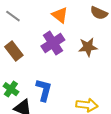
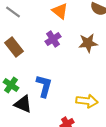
purple cross: (53, 43) -> (53, 39), size x0.7

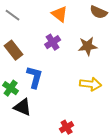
blue L-shape: (44, 86) -> (35, 77), moved
yellow arrow: (87, 101) -> (91, 84), moved

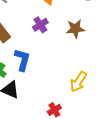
yellow arrow: (91, 84) -> (78, 82), moved, turned 115

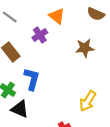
purple cross: (40, 25) -> (40, 35), moved

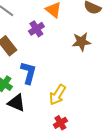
yellow arrow: (88, 101) -> (57, 95), moved

